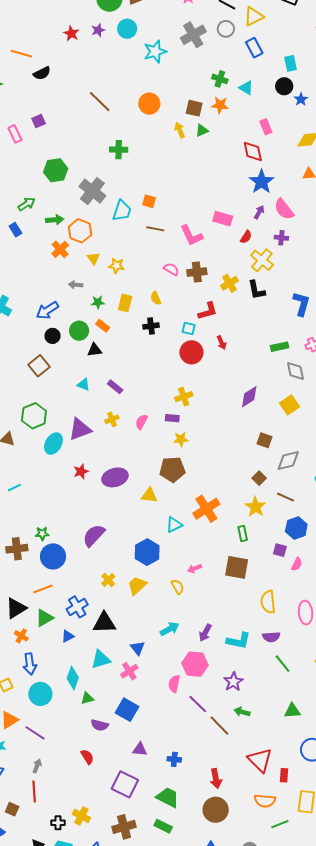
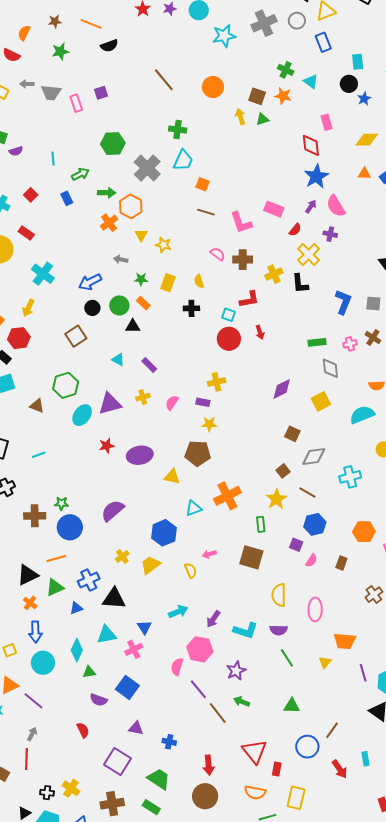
cyan trapezoid: (122, 211) -> (183, 160), moved

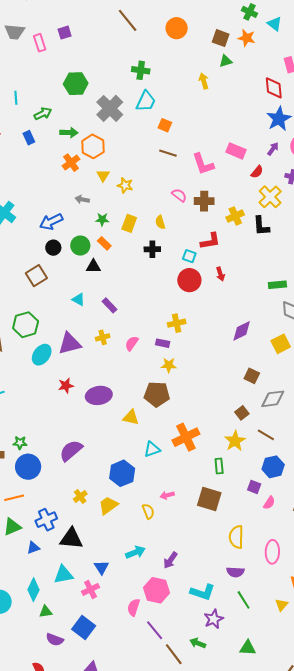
yellow arrow: (240, 117) -> (204, 81), moved
cyan L-shape: (245, 631) -> (203, 592), moved
purple star: (236, 671) -> (214, 619), moved

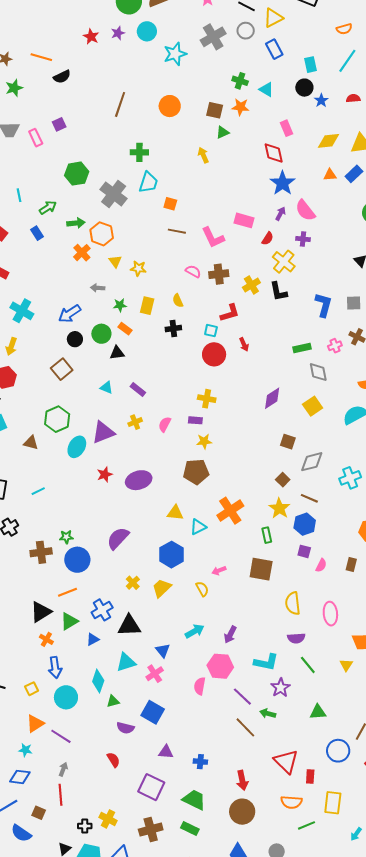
brown line: (128, 20) -> (120, 104), turned 65
yellow cross: (177, 323) -> (207, 399), turned 30
yellow triangle: (131, 417) -> (175, 513), moved
blue hexagon: (273, 467) -> (305, 524), moved
purple line: (155, 630) -> (242, 697), moved

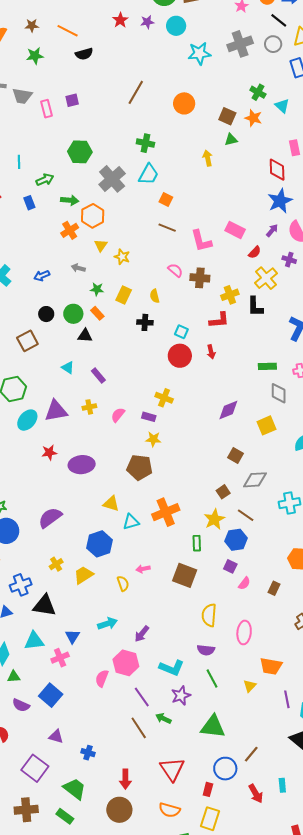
red L-shape: (230, 313) -> (219, 320), moved
blue arrow: (70, 314) -> (42, 276), moved, size x0.7
green triangle: (318, 712) -> (213, 727), size x1.5
red rectangle: (310, 777) -> (208, 789), moved

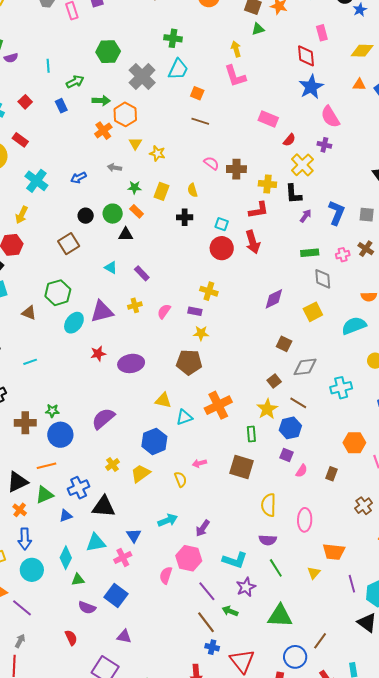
purple arrow: (272, 230) -> (306, 216), moved
pink L-shape: (201, 241) -> (235, 76), moved
yellow cross: (230, 295) -> (267, 184), turned 30
red arrow: (211, 352) -> (253, 242), size x1.6
blue cross: (88, 753) -> (212, 647), moved

